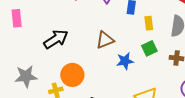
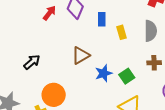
black arrow: (56, 39) -> (32, 62), size x0.7
green square: (149, 48) -> (127, 76), moved

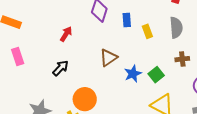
red arrow: (49, 13) -> (66, 34), moved

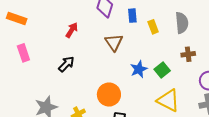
brown triangle: (109, 58) -> (114, 42), moved, turned -30
orange circle: (85, 99) -> (109, 95), moved

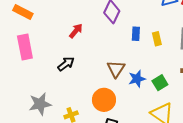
blue rectangle: (132, 16) -> (136, 34), moved
brown triangle: (114, 42) -> (116, 69), moved
pink rectangle: (23, 53) -> (25, 47), size x1.4

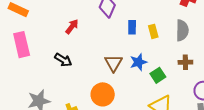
black arrow: (66, 64) -> (63, 60), turned 72
blue star: (137, 79) -> (138, 62), moved

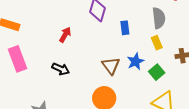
gray semicircle: (182, 30) -> (159, 18), moved
yellow rectangle: (153, 31) -> (157, 43), moved

